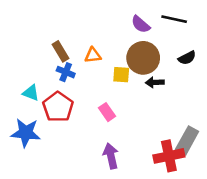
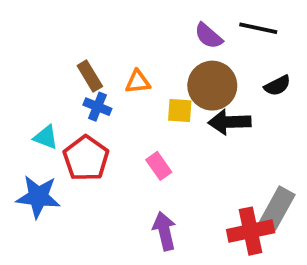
black arrow: (155, 82) -> (230, 122), size x1.5

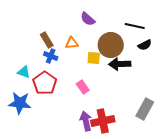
black line: (258, 28) -> (135, 26), moved
purple semicircle: (208, 36) -> (88, 19), moved
red cross: (251, 231) -> (103, 121), moved

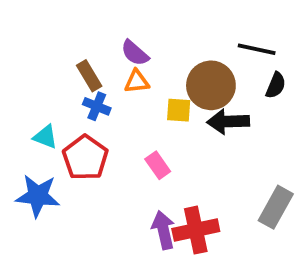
purple semicircle: (88, 19) -> (135, 53), moved
black semicircle: (145, 45) -> (276, 85), turned -40

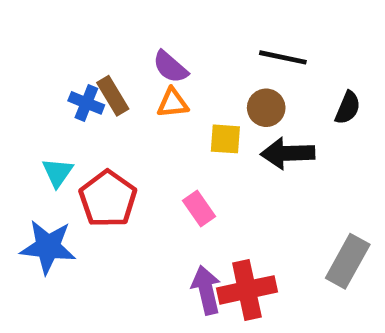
black line: (257, 49) -> (283, 57), moved
brown circle: (211, 85) -> (266, 108), size x0.6
blue cross: (97, 106) -> (86, 103), moved
cyan triangle: (45, 137) -> (58, 172), turned 44

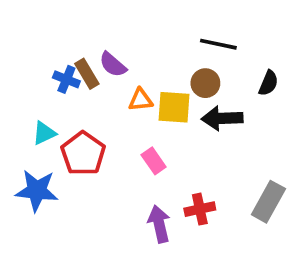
purple semicircle: (170, 67) -> (113, 65), moved
orange triangle: (173, 103) -> (141, 100), moved
yellow square: (225, 139) -> (174, 107), size x1.4
cyan triangle: (58, 172) -> (44, 133), turned 30
red cross: (247, 290) -> (200, 209), moved, size x0.7

